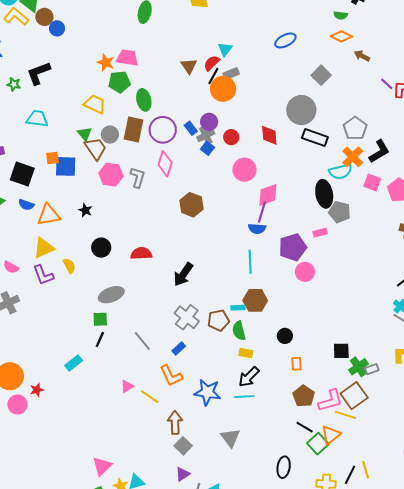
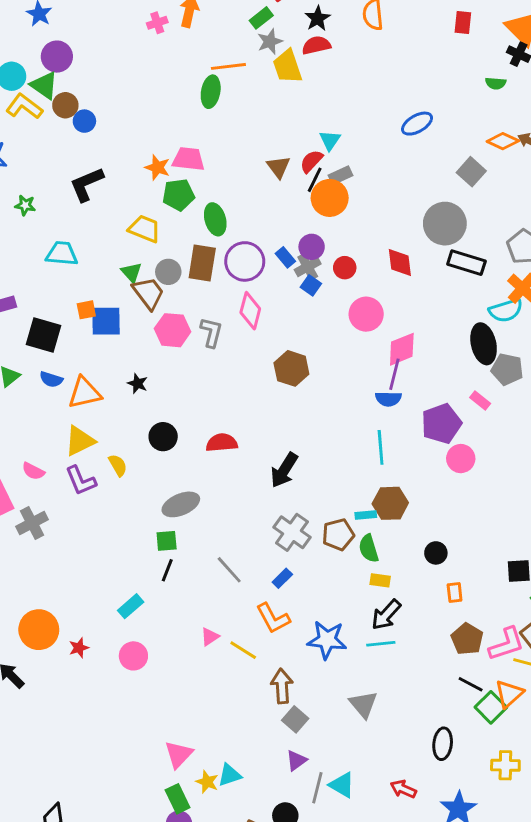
orange diamond: (341, 36) -> (503, 141), moved
black L-shape: (39, 73) -> (87, 184), moved
pink rectangle: (320, 233) -> (480, 401), turned 56
pink circle: (17, 404) -> (133, 656), moved

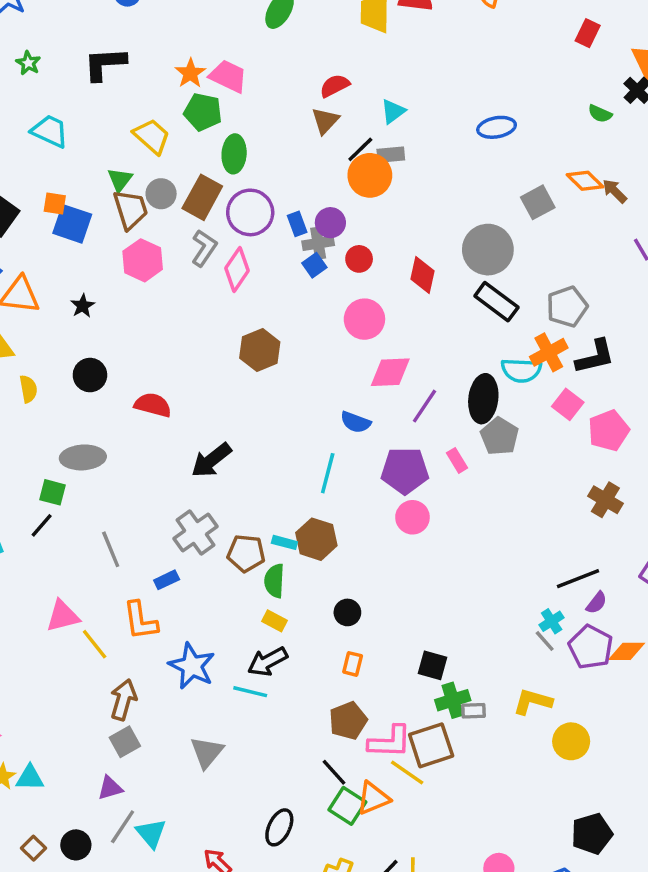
red semicircle: (311, 161) -> (335, 86), moved
gray L-shape: (211, 332) -> (204, 248), moved
purple line: (394, 374) -> (425, 406), moved
pink triangle: (210, 637) -> (63, 616), size x1.5
green square: (491, 707) -> (347, 806), turned -32

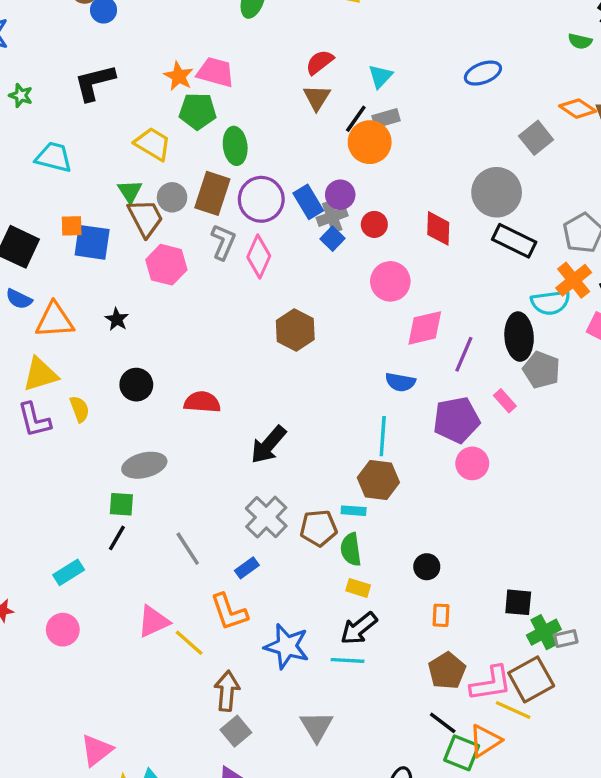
blue rectangle: (297, 224) -> (308, 202), size x1.4
brown hexagon: (316, 539) -> (378, 480), moved

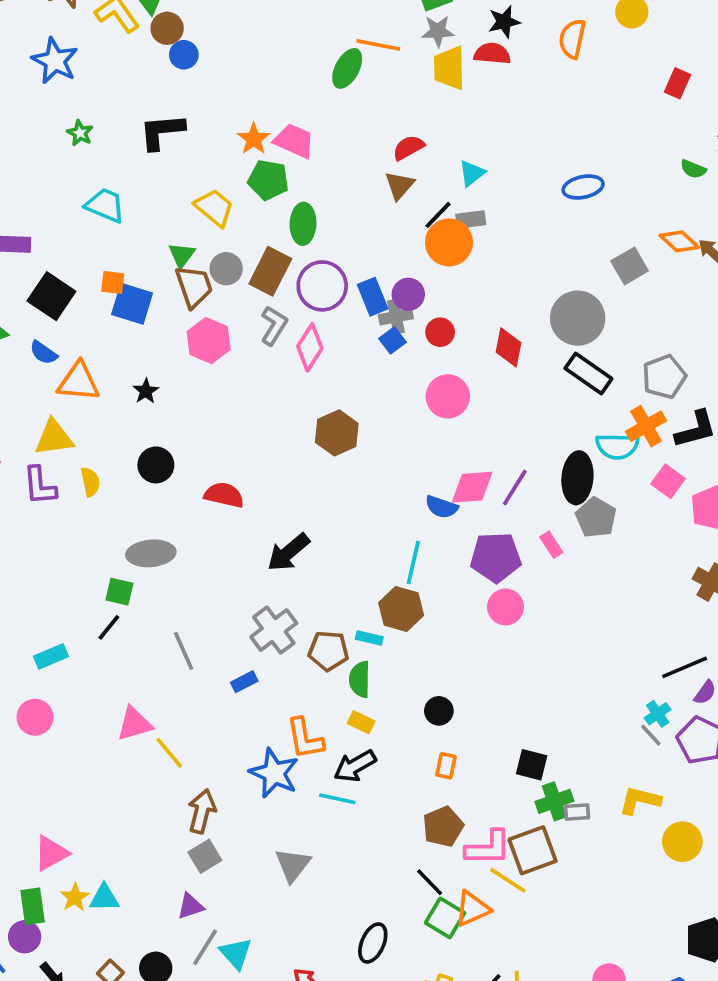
pink diamond: (425, 328) -> (472, 487), moved
orange L-shape: (229, 612) -> (305, 738), moved

